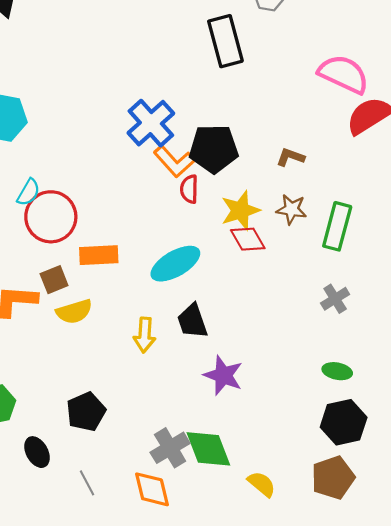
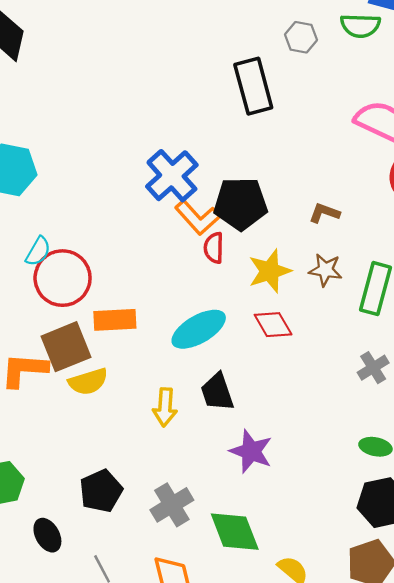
red diamond: (248, 239) -> (273, 325), moved
brown square: (54, 280) -> (66, 347), size x1.6
gray cross: (170, 448) -> (172, 505), moved

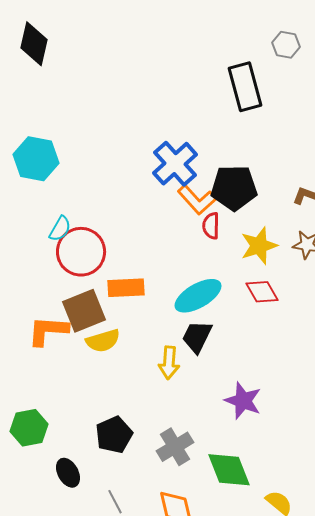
black trapezoid: (217, 392) -> (197, 337), moved, turned 45

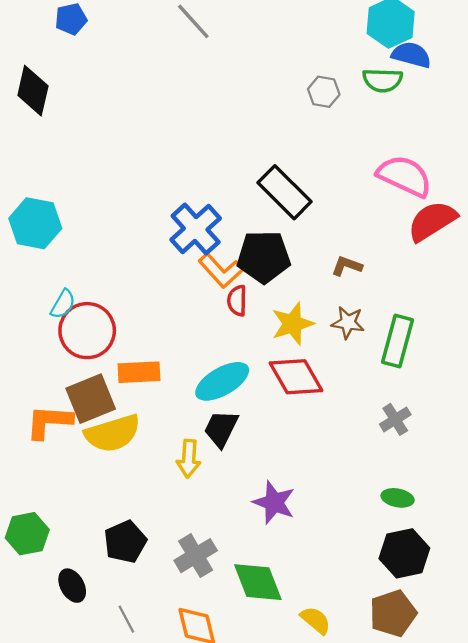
black rectangle: (245, 87) -> (284, 192), moved, turned -30
red diamond: (262, 292) -> (296, 377), size x1.4
yellow semicircle: (103, 341) -> (113, 433), size x1.4

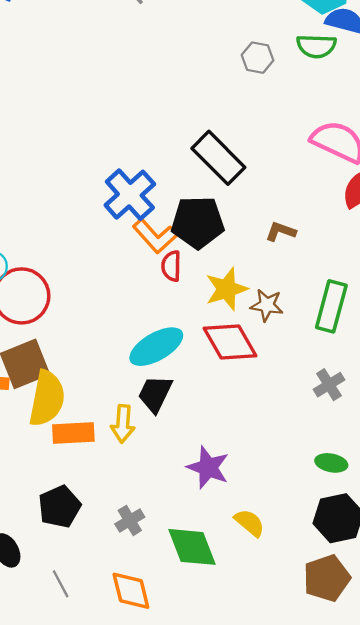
brown star: (348, 323) -> (267, 305), moved
orange rectangle: (139, 372) -> (73, 433), moved
yellow semicircle: (113, 433) -> (47, 398), turned -62
gray cross: (196, 556) -> (130, 520), size x0.7
yellow semicircle: (316, 620) -> (250, 523), moved

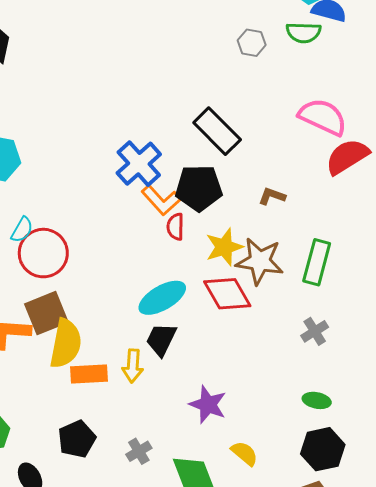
brown star: (267, 305) -> (260, 261), size x1.6

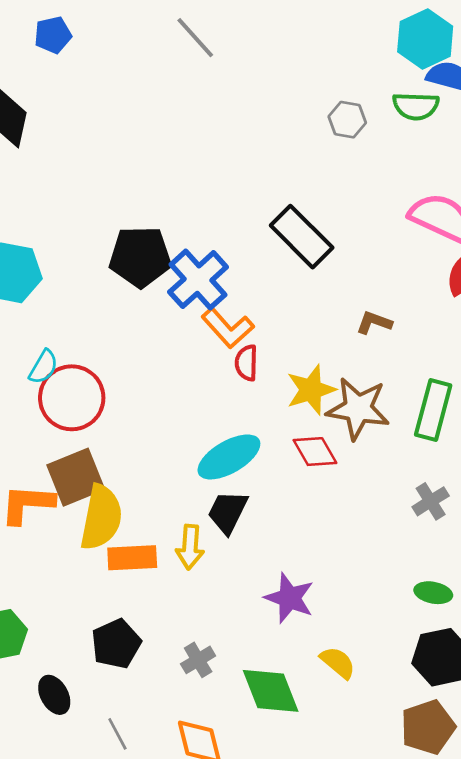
black pentagon: (199, 188) -> (140, 257), moved
red diamond: (227, 294) -> (315, 452), size x0.7

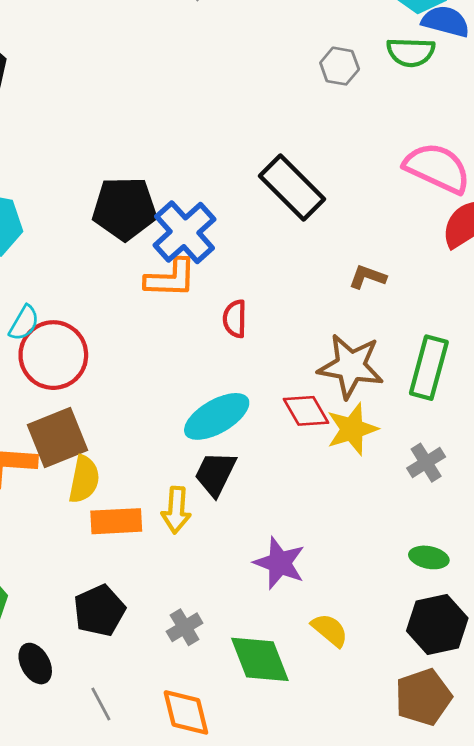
orange L-shape: (228, 328) -> (171, 278), moved, turned -46
yellow star: (311, 390) -> (352, 429), moved
yellow semicircle: (101, 517) -> (84, 479), size x0.7

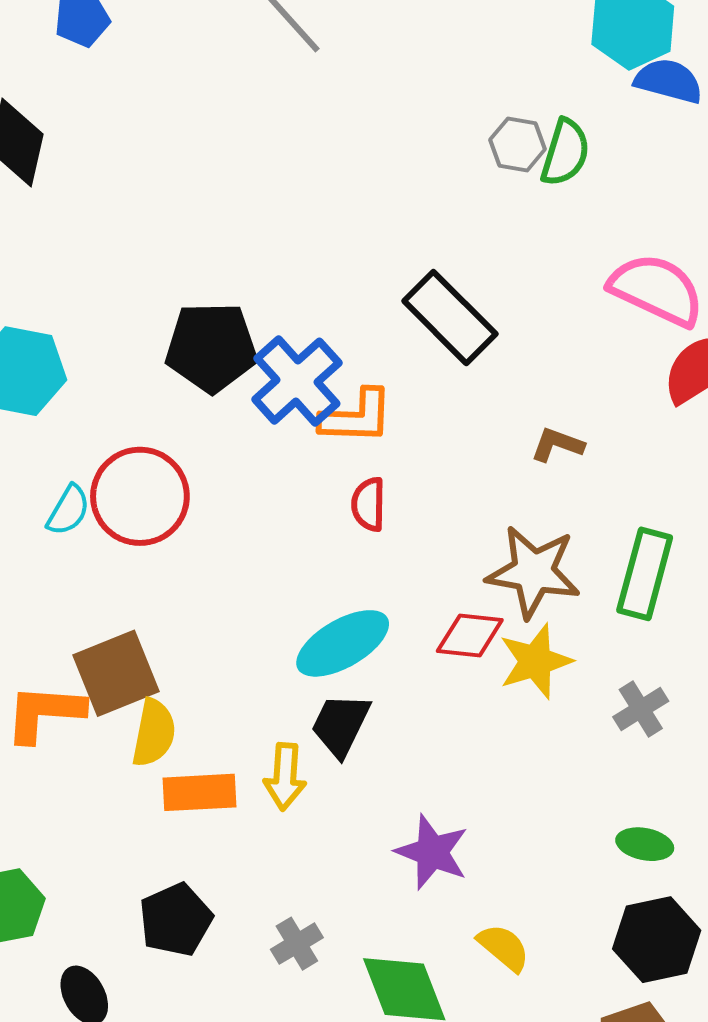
green semicircle: (411, 52) -> (565, 152), moved, turned -75
orange L-shape: (171, 278) -> (357, 417), moved
red circle: (53, 355) -> (140, 496), moved
red diamond: (306, 411) -> (470, 635), turned -54

